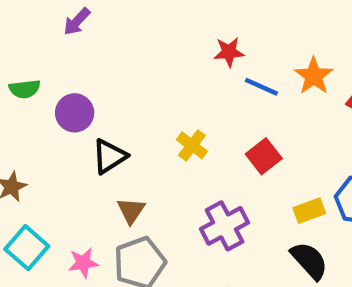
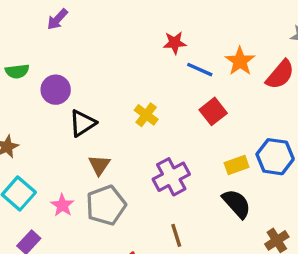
red square: (264, 156) -> (213, 111), moved
pink star: (83, 263) -> (62, 205), turned -30

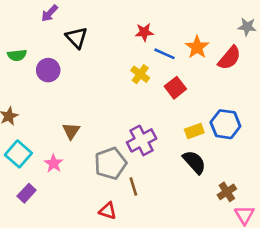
yellow cross: (146, 115) -> (140, 74), moved
black triangle: (82, 123) -> (77, 38), moved, turned -40
brown triangle: (99, 165) -> (71, 131), moved
gray pentagon: (106, 205) -> (110, 163), moved
brown line: (176, 235) -> (133, 186), moved

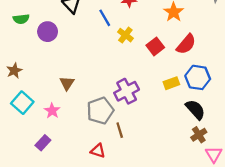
blue line: (165, 54) -> (105, 18), moved, turned 36
red semicircle: (229, 58) -> (186, 44), moved
black semicircle: (194, 162) -> (195, 110), moved
purple rectangle: (27, 193) -> (43, 143), moved

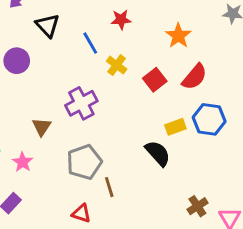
purple cross: (127, 91) -> (81, 103), moved
black semicircle: (195, 110) -> (158, 153), moved
brown cross: (199, 135) -> (197, 206), moved

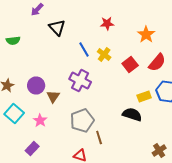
blue line: (90, 43) -> (84, 50), moved
purple circle: (17, 61) -> (36, 86), moved
purple cross: (81, 103) -> (80, 80), turned -35
black semicircle: (158, 153) -> (132, 114), turned -30

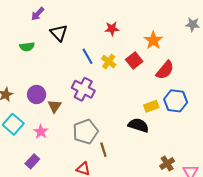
green semicircle: (13, 40) -> (27, 47), moved
red square: (130, 64) -> (134, 61), moved

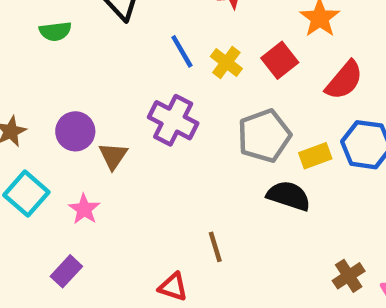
gray pentagon: (85, 132) -> (264, 136), moved

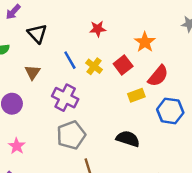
gray pentagon: (264, 136) -> (71, 135), moved
brown triangle: (113, 156) -> (32, 72), moved
yellow rectangle: (315, 156) -> (136, 95), moved

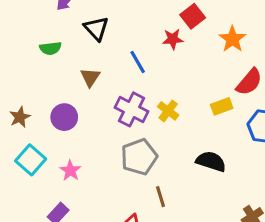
red star: (98, 29) -> (173, 39), moved
red square: (123, 65) -> (193, 16), moved
yellow cross: (94, 66) -> (168, 111), moved

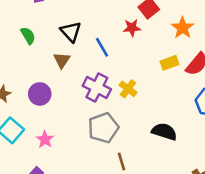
black triangle: (96, 28) -> (71, 32), moved
green semicircle: (50, 48) -> (28, 36), turned -114
yellow rectangle: (222, 106) -> (170, 63), moved

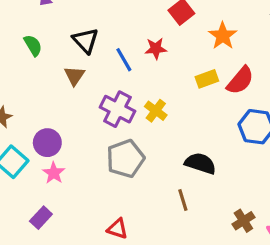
red star: (132, 28) -> (156, 49), moved
purple circle: (40, 94) -> (47, 143), moved
brown line: (121, 161) -> (183, 200), moved

